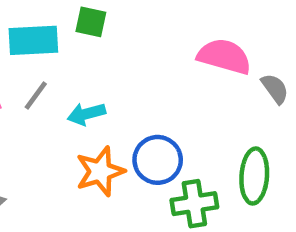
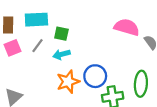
green square: (91, 22) -> (61, 34), moved

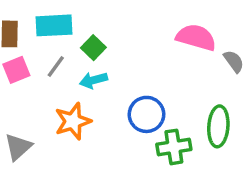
green square: (61, 34) -> (93, 48), turned 32
orange star: (68, 82) -> (73, 121), moved

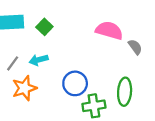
green square: (93, 48) -> (44, 27), moved
gray line: (56, 66) -> (13, 63), moved

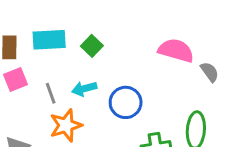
gray line: (13, 63) -> (51, 93), turned -56
blue circle: (75, 83) -> (126, 102), moved

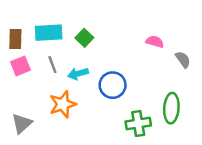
pink semicircle: (176, 50) -> (155, 42), size x0.6
gray line: (51, 93) -> (52, 65), moved

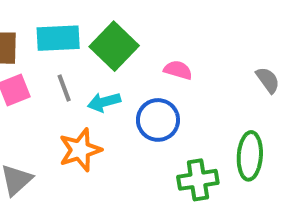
green square: (84, 38) -> (114, 46), size x1.6
pink semicircle: (155, 42) -> (178, 70), moved

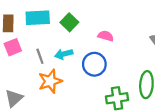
green square: (114, 46) -> (69, 22), size x0.7
gray line: (64, 88) -> (40, 56), moved

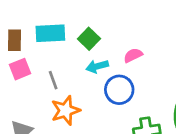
pink semicircle: (106, 36) -> (133, 55), turned -42
cyan arrow: (64, 54) -> (97, 66), moved

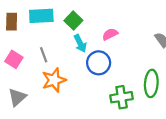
cyan arrow: (97, 66) -> (80, 43), turned -102
pink square: (20, 69) -> (14, 59), moved, turned -36

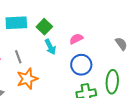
blue circle: (99, 63) -> (81, 65), moved

